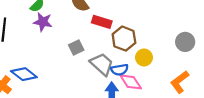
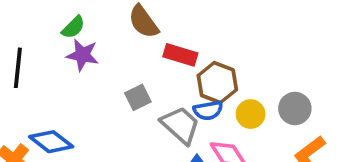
gray circle: (185, 42) -> (295, 108), moved
blue semicircle: (120, 70) -> (208, 110), moved

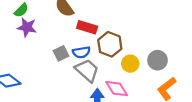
blue semicircle: (208, 110) -> (81, 52), moved

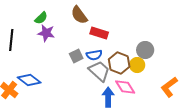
brown hexagon: (110, 44) -> (119, 63), moved
gray circle: (158, 60) -> (145, 50), moved

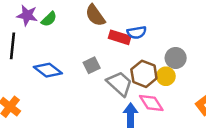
purple star: (46, 33) -> (27, 15), moved
blue semicircle: (94, 55) -> (137, 32), moved
blue diamond: (29, 80) -> (48, 70), moved

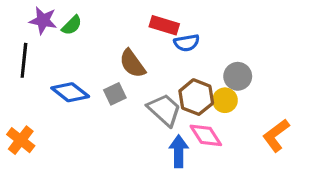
brown semicircle: (95, 15) -> (132, 64), moved
red rectangle: (120, 37) -> (164, 25), moved
gray square: (92, 65) -> (115, 94), moved

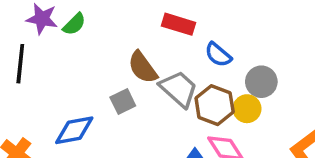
blue semicircle: (187, 43) -> (218, 55), moved, turned 50
blue diamond: (70, 92) -> (74, 130), moved, turned -48
gray trapezoid: (164, 110) -> (179, 89), moved

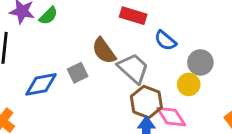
gray square: (123, 101) -> (78, 73), moved
brown hexagon: (215, 105) -> (146, 102), moved
blue diamond: (74, 130) -> (41, 84), moved

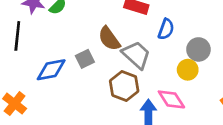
blue semicircle: (165, 41) -> (166, 29), turned -110
brown hexagon: (146, 102) -> (124, 86), moved

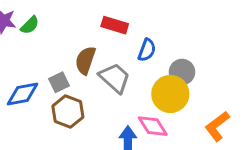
brown semicircle: (109, 39) -> (85, 60), turned 55
yellow circle: (188, 70) -> (170, 94), size x1.6
brown hexagon: (124, 86) -> (68, 112), moved

